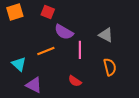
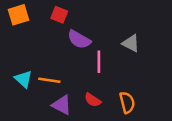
orange line: (46, 51) -> (49, 80), moved, turned 30
orange semicircle: (110, 67) -> (127, 102), moved
purple triangle: (34, 85) -> (62, 105), moved

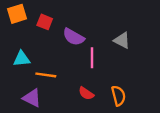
red square: (59, 15) -> (45, 22), moved
cyan triangle: (23, 79) -> (22, 59), moved, turned -48
purple triangle: (62, 105) -> (32, 98), moved

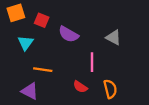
pink line: (92, 58) -> (92, 62), moved
cyan triangle: (22, 59) -> (26, 43), moved, turned -49

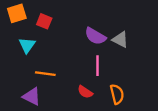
purple semicircle: (68, 34) -> (95, 36), moved

